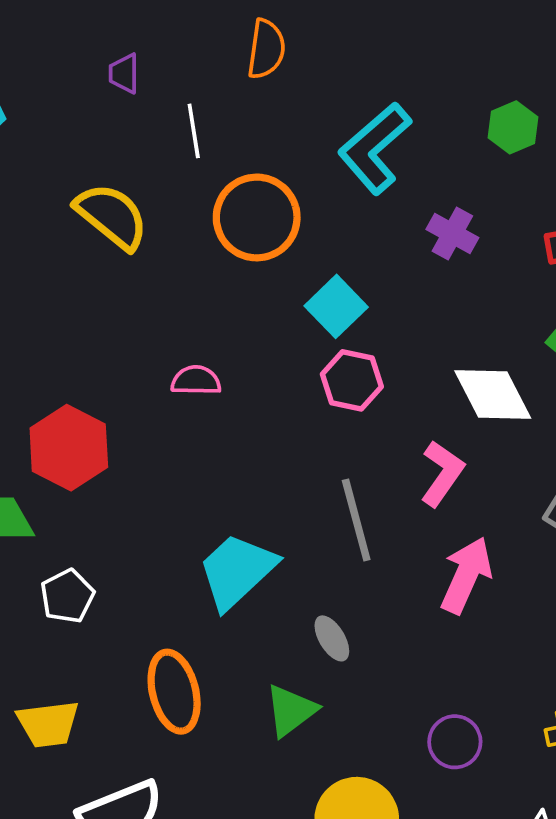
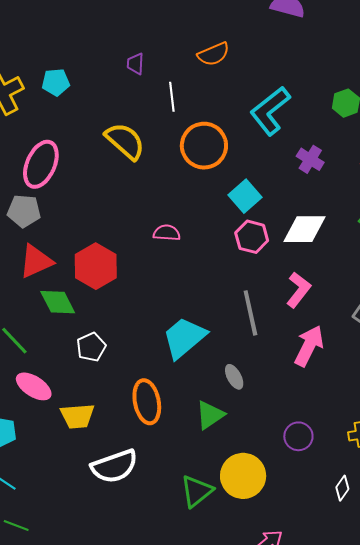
orange semicircle: (266, 49) -> (214, 54), turned 56
white diamond: (493, 395) -> (304, 229), moved, turned -66

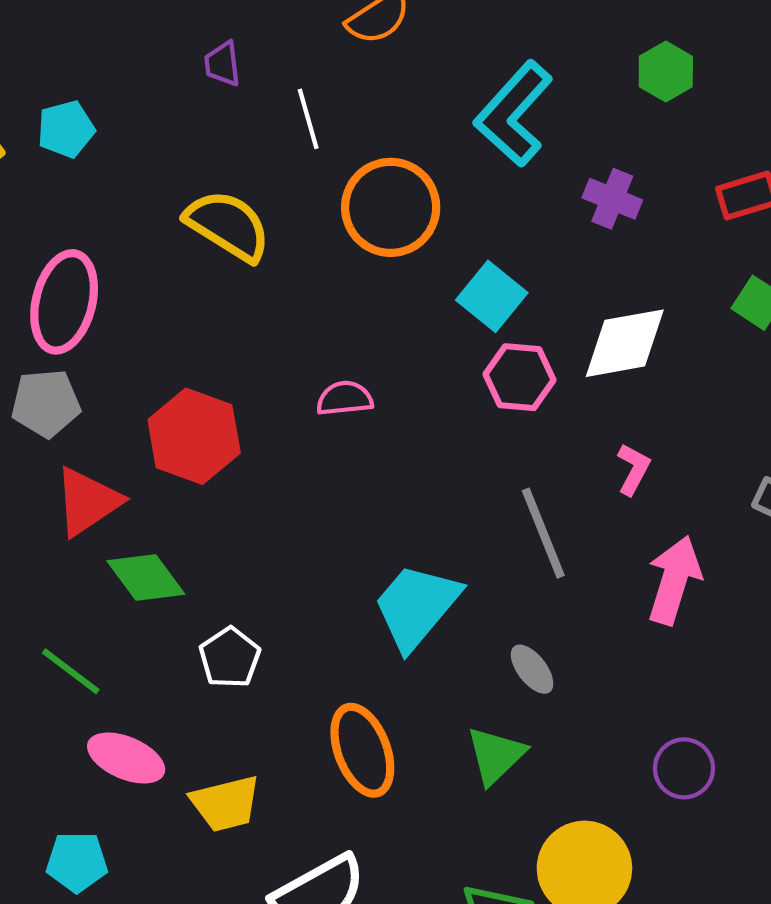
red hexagon: (96, 266) -> (194, 436), moved
pink L-shape: (298, 290) -> (633, 469), size x0.7

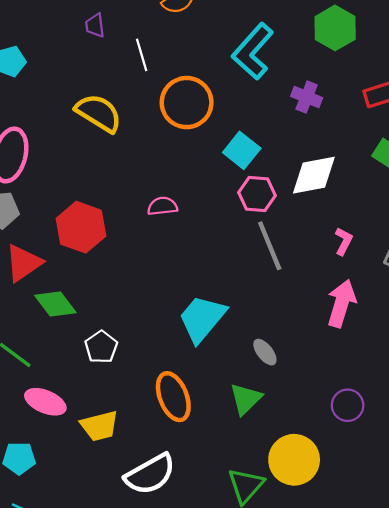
green hexagon: (666, 72) -> (335, 28), size x1.4
pink L-shape: (633, 469) -> (344, 241), moved
gray line: (543, 533) -> (270, 246), moved

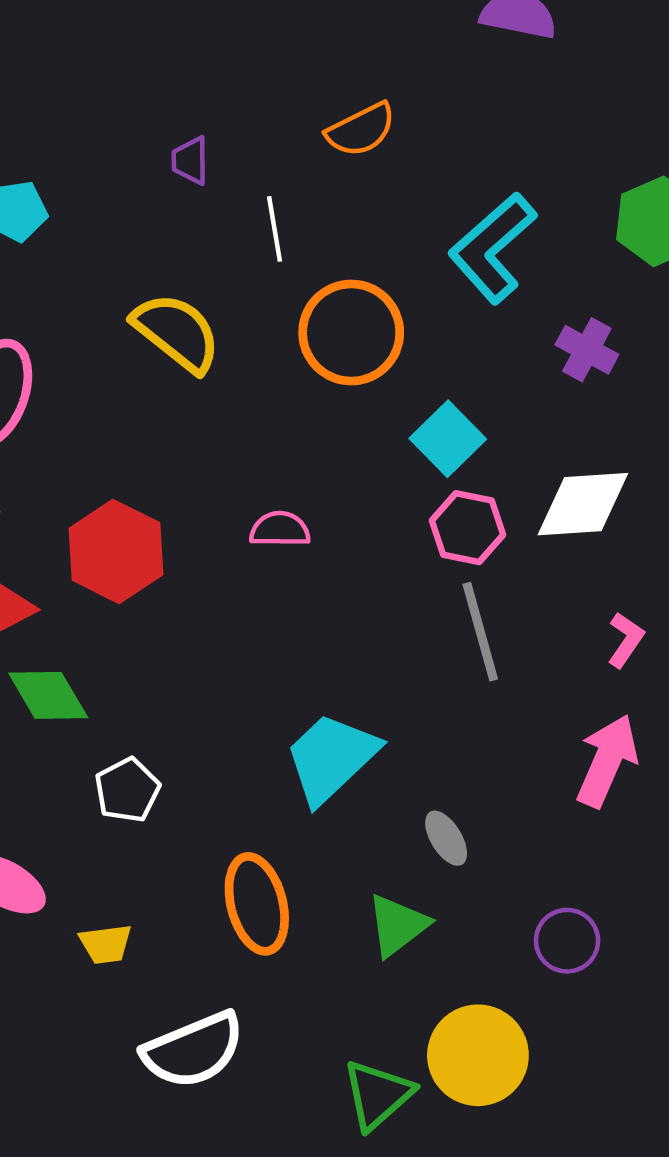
purple circle: (348, 405) -> (567, 941), moved
yellow trapezoid: (99, 426) -> (106, 944), size x0.7

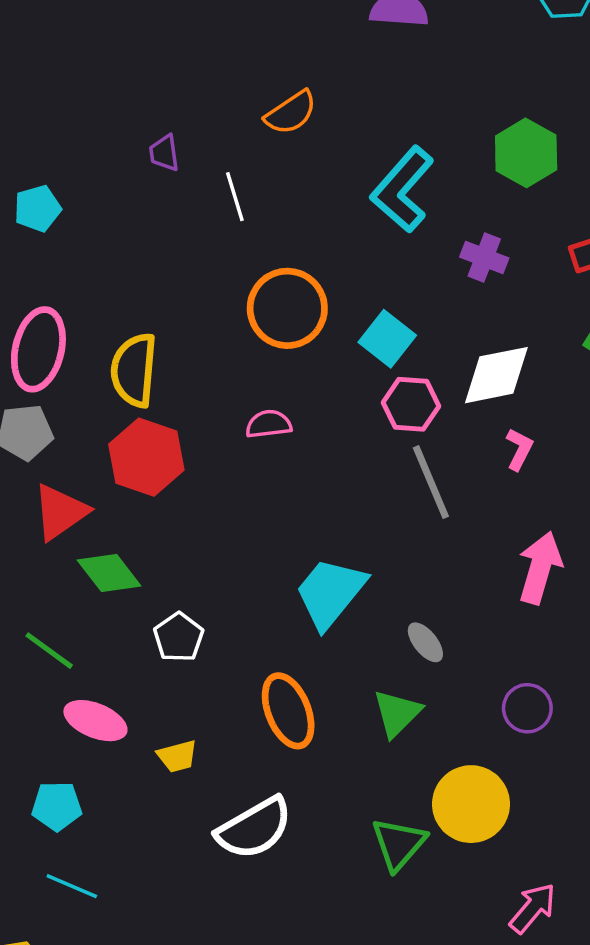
yellow semicircle: (177, 332) -> (134, 370), moved, turned -116
orange circle: (351, 333) -> (287, 308), moved
pink L-shape: (626, 640) -> (519, 449), moved

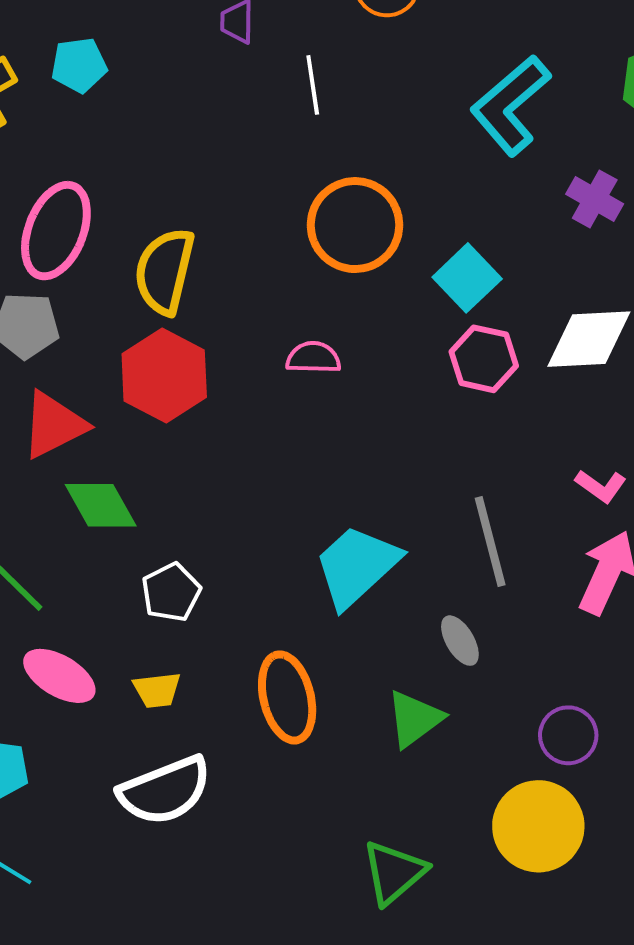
pink L-shape: (519, 449) -> (601, 486), moved, turned 90
gray line: (431, 482) -> (490, 542), moved
yellow trapezoid: (177, 756) -> (157, 690), moved
yellow circle: (471, 804) -> (538, 826), moved
white semicircle: (254, 828) -> (165, 791), moved

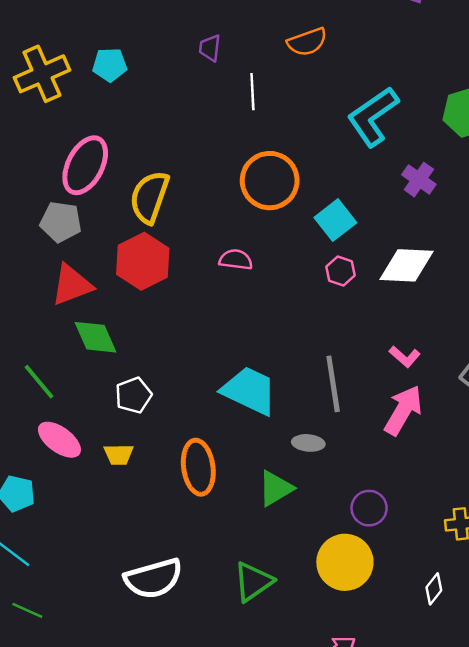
pink hexagon: (484, 359) -> (341, 271), size x0.7
cyan trapezoid: (357, 566) -> (249, 391), turned 62
gray ellipse: (460, 641) -> (308, 443), turned -60
white semicircle: (165, 791) -> (153, 579), moved

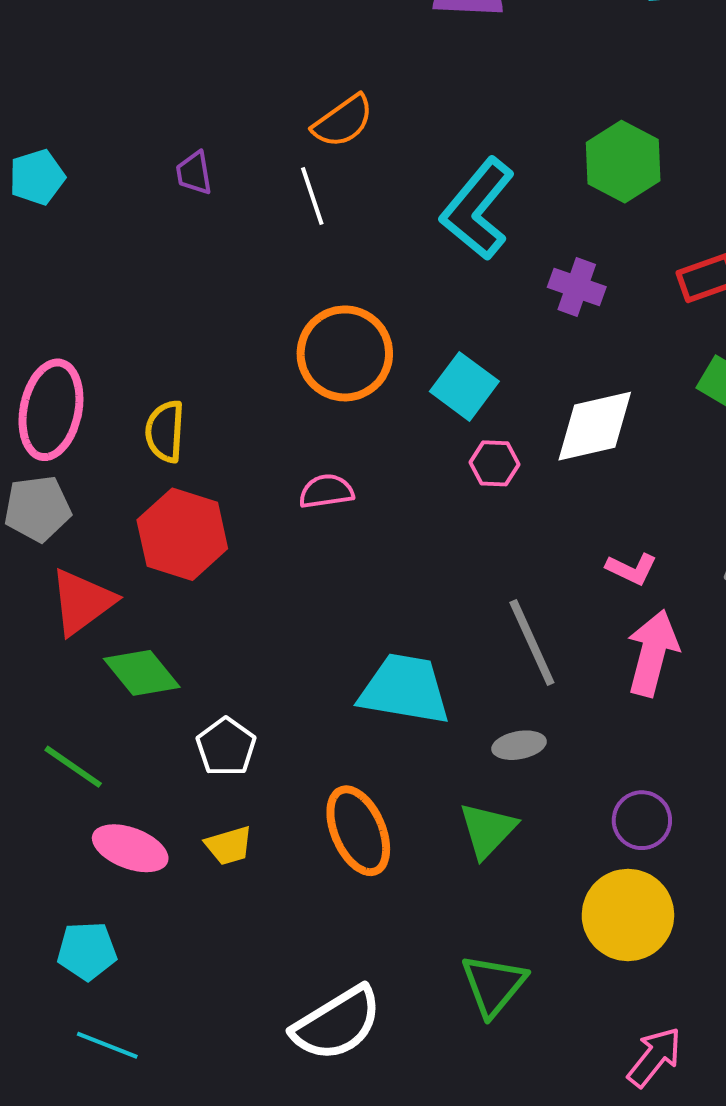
cyan pentagon: (110, 65) -> (37, 177), moved
white line: (252, 92) -> (312, 196), moved
yellow semicircle: (150, 197) -> (165, 431), size x0.7

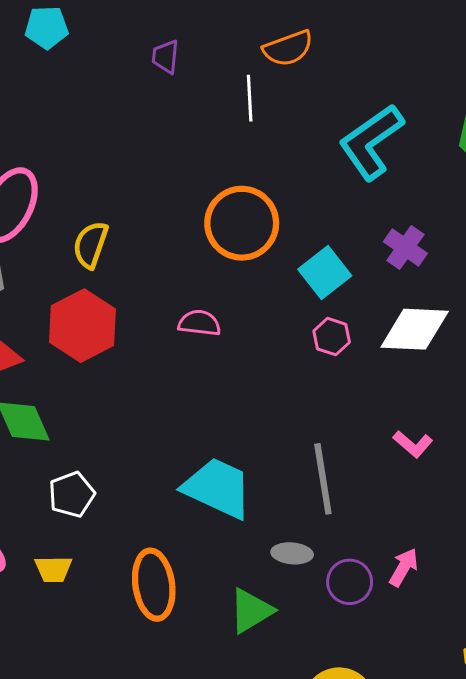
purple cross: (577, 287) -> (405, 247), moved
pink arrow: (653, 653) -> (404, 567), moved, size x0.6
purple circle: (642, 820) -> (350, 582), moved

